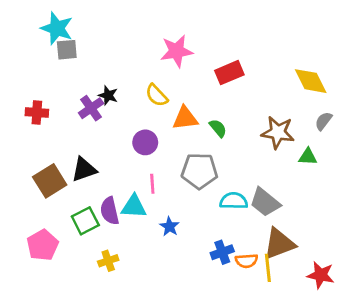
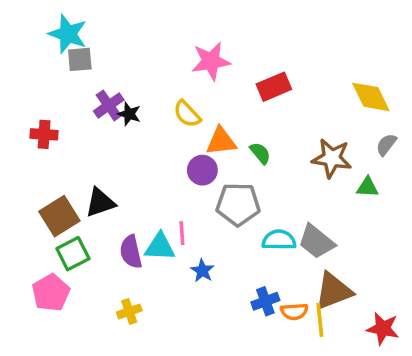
purple cross: (91, 108) -> (109, 105), moved
purple circle: (145, 142) -> (202, 170), moved
pink line: (152, 184) -> (182, 233), moved
green square: (85, 221) -> (73, 254), moved

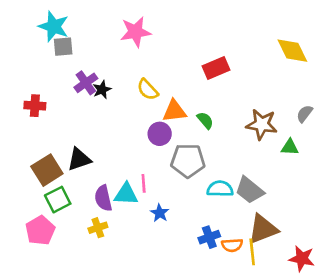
pink star: (211, 61) -> (135, 32), moved
yellow diamond: (371, 97) -> (292, 51), moved
black star: (129, 114) -> (102, 90), turned 30
yellow cross: (129, 311) -> (98, 228), moved

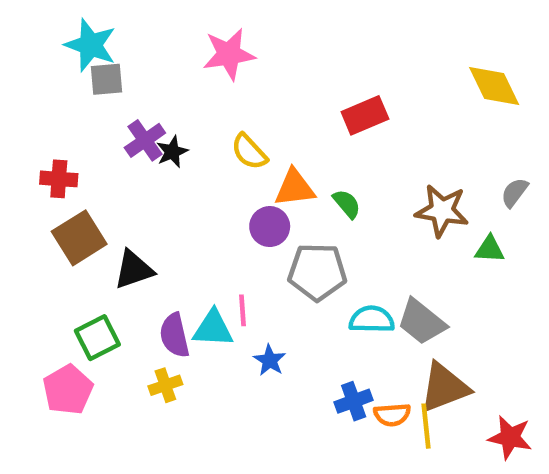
brown square: (47, 170) -> (79, 238), moved

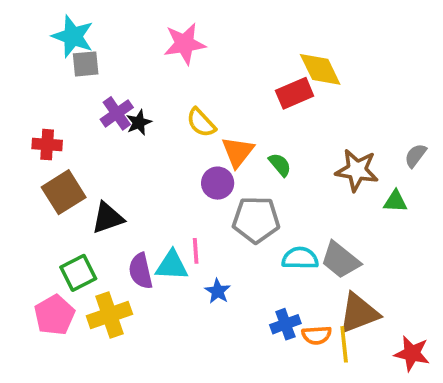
yellow diamond: (494, 86) -> (320, 69), moved
orange triangle: (295, 188) -> (238, 152), turned -45
yellow cross: (165, 385) -> (109, 315), moved, size x1.6

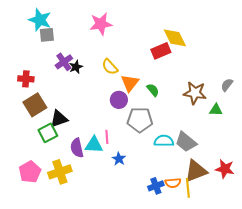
green square: (78, 273) -> (48, 133), moved
blue cross: (285, 324) -> (156, 186), moved
red star: (412, 353) -> (225, 169), moved

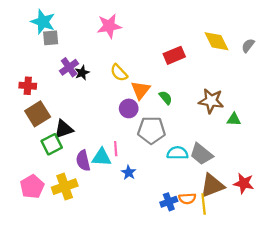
yellow diamond: (175, 38) -> (217, 41), moved
gray semicircle: (227, 85) -> (248, 46), moved

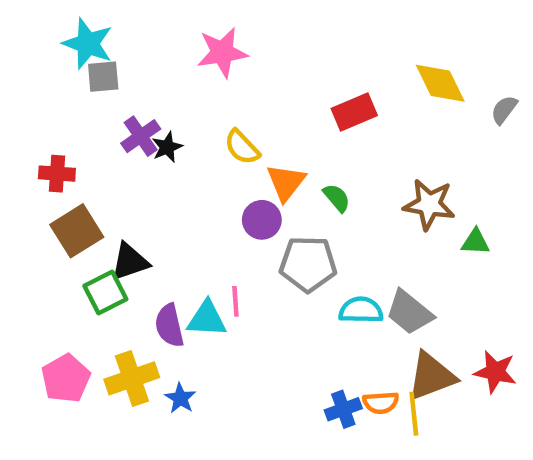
gray semicircle: (248, 46) -> (504, 110), moved
blue star: (129, 172) -> (180, 398), moved

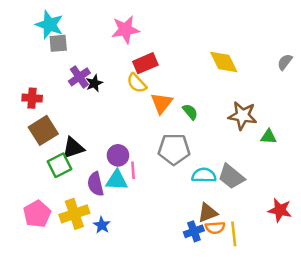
yellow diamond: (440, 83) -> (224, 62), moved
red rectangle: (354, 112) -> (145, 63), moved
purple circle: (262, 220) -> (118, 155), moved
brown triangle: (431, 376) -> (208, 213), moved, size x0.7

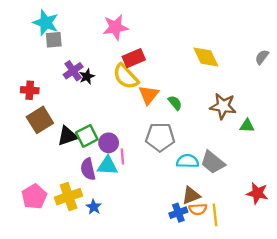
yellow semicircle: (137, 83) -> (126, 76), size x1.4
green square: (59, 165) -> (87, 136), moved

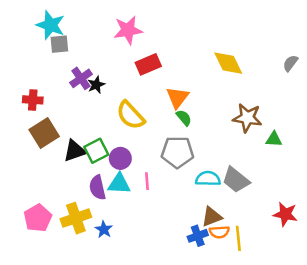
yellow semicircle: (126, 76) -> (130, 115), moved
orange triangle: (149, 95) -> (177, 97), moved
green semicircle: (175, 103) -> (184, 118), moved
pink line: (122, 157) -> (147, 181), moved

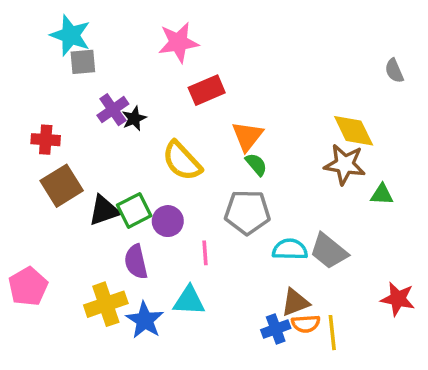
yellow diamond: (228, 63) -> (354, 131), moved
gray semicircle: (290, 63) -> (394, 71), moved, turned -60
cyan triangle: (119, 184) -> (189, 301), moved
pink pentagon: (38, 218) -> (28, 287), moved
blue star: (104, 229) -> (145, 320), size x1.5

